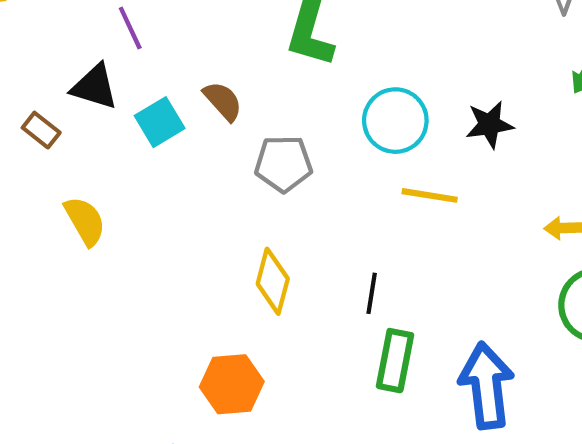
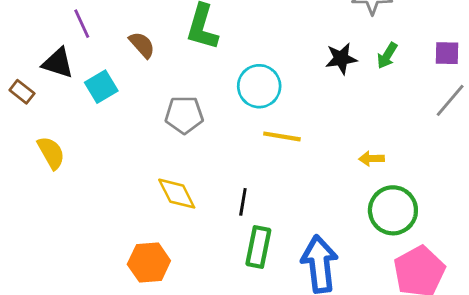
brown semicircle: (223, 101) -> (142, 45), moved
black star: (489, 125) -> (341, 59), moved
yellow diamond: (273, 281) -> (177, 194), turned -42

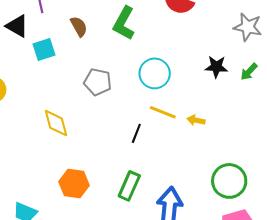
yellow arrow: (371, 159) -> (196, 120), moved
yellow diamond: (177, 194) -> (56, 123), moved
black line: (243, 202) -> (136, 133), moved
orange hexagon: (149, 262) -> (74, 184), moved

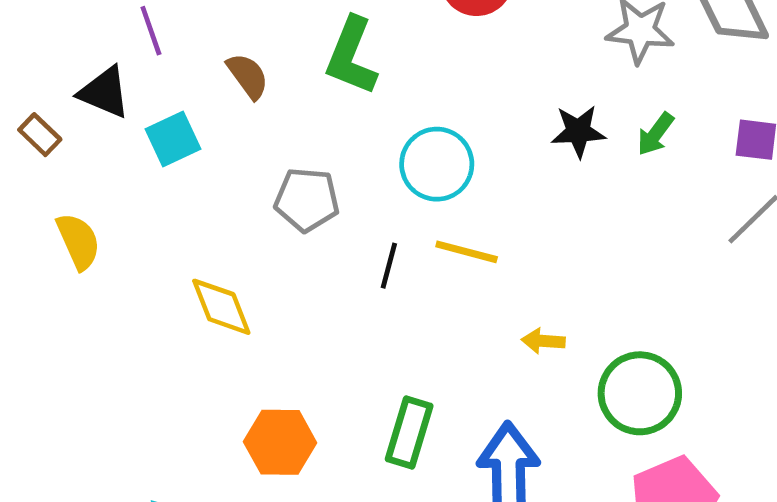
yellow arrow: (196, 120) -> (543, 341), moved
black line: (136, 133) -> (389, 266), moved

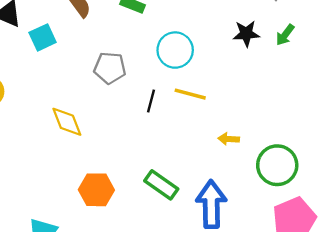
green rectangle: (409, 432) -> (161, 185), turned -72

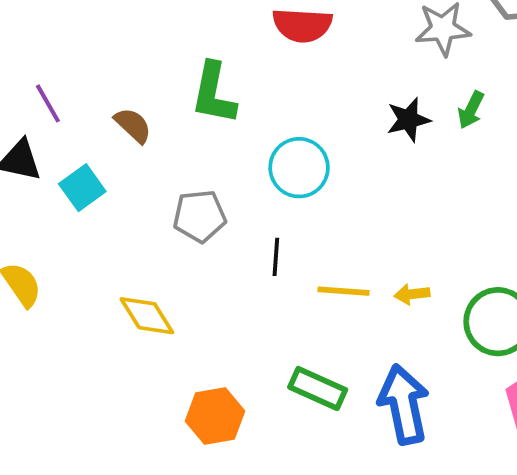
yellow line: (190, 94) -> (343, 291), moved

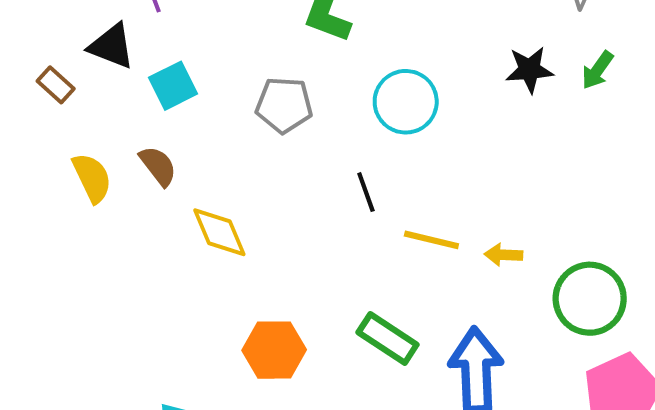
brown semicircle: (133, 125) -> (158, 166), moved
gray pentagon: (200, 216) -> (284, 105), moved
black line: (276, 257) -> (366, 192), turned -33

